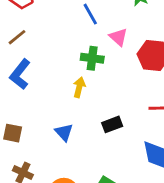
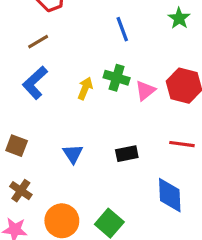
pink triangle: (118, 37) -> (145, 91), moved, turned 30
yellow arrow: (79, 87) -> (85, 88), moved

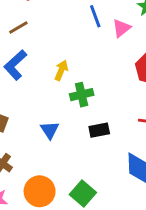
green cross: (117, 78) -> (82, 95), moved, turned -30
pink triangle: (145, 91) -> (122, 28), moved

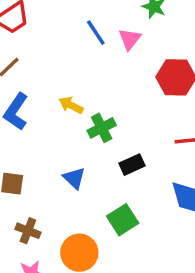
yellow arrow: (61, 70) -> (71, 105), turned -72
green square: (83, 194) -> (123, 220), moved, turned 30

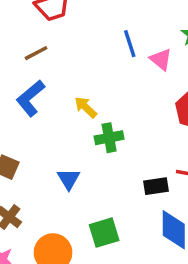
pink triangle: (130, 39) -> (161, 59), turned -45
black rectangle: (132, 165) -> (156, 186), moved

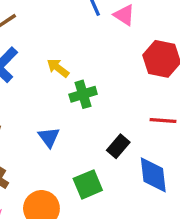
black rectangle: (156, 186) -> (118, 146), moved, turned -35

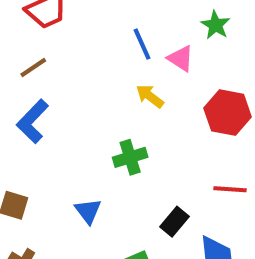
yellow arrow: (58, 68) -> (150, 96), moved

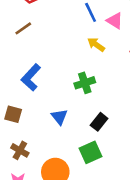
blue L-shape: (33, 121) -> (31, 77), moved
black rectangle: (174, 222) -> (99, 122), moved

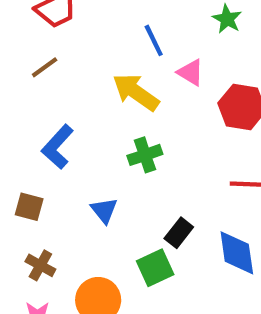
pink triangle: (115, 21) -> (191, 72), moved
yellow arrow: (96, 45) -> (136, 92), moved, size x1.6
black rectangle: (99, 122) -> (179, 233), moved

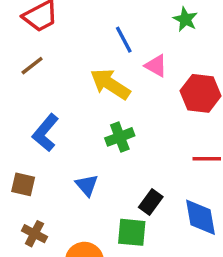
green square: (155, 268) -> (132, 232), turned 32

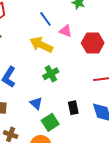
black rectangle: (151, 202) -> (73, 108), turned -40
green square: (132, 232) -> (50, 122), moved, turned -30

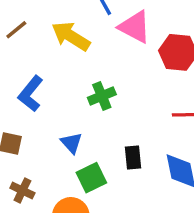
pink triangle: (66, 31) -> (135, 27), size x1.5
yellow arrow: (41, 45) -> (71, 36), moved

